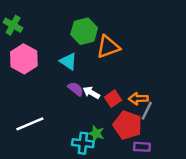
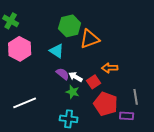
orange arrow: (138, 99) -> (110, 68), moved
gray line: (147, 111) -> (136, 97), moved, turned -35
green star: (96, 134) -> (73, 92), moved
purple rectangle: (142, 147) -> (127, 116), moved

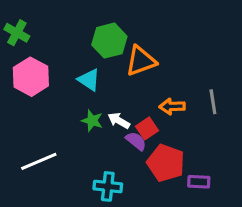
purple semicircle: (63, 74) -> (136, 141), moved
green star: (73, 92) -> (92, 121), moved
gray line: (136, 97) -> (213, 102), moved

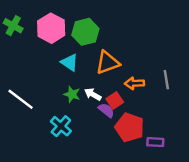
orange triangle: (141, 61) -> (107, 62), moved
pink hexagon: (31, 77) -> (51, 28), moved
white line: (39, 161) -> (21, 99), moved, turned 60
cyan cross: (108, 186) -> (61, 126), moved, turned 35

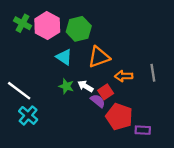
green cross: (13, 26) -> (22, 23), moved
cyan cross: (61, 126) -> (28, 115), moved

